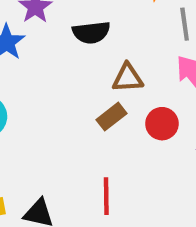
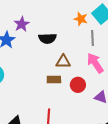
brown rectangle: (111, 117) -> (54, 80), turned 32

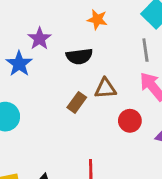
orange star: (81, 19) -> (97, 20), moved
brown rectangle: (54, 80) -> (77, 102), moved, turned -48

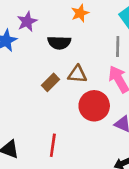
orange star: (97, 20) -> (80, 13), turned 30
red circle: (130, 121) -> (94, 106), size x1.5

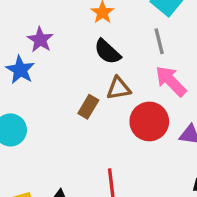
black semicircle: (59, 43) -> (107, 52), moved, turned 55

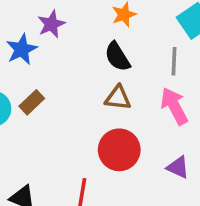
brown rectangle: (88, 107) -> (32, 102), moved
red circle: (149, 121) -> (119, 150), moved

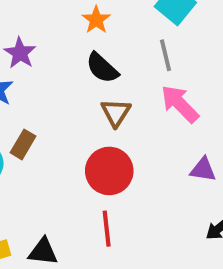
brown triangle: (118, 98) -> (116, 113), turned -48
red circle: (119, 150) -> (109, 171), moved

